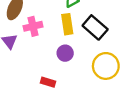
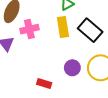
purple circle: (65, 53) -> (72, 68), moved

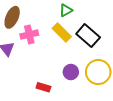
yellow rectangle: (63, 27) -> (62, 33), turned -36

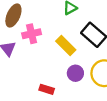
yellow rectangle: (62, 33) -> (66, 45), moved

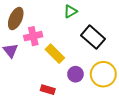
yellow rectangle: (66, 45) -> (55, 54), moved

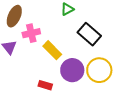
purple circle: (75, 74) -> (72, 70), size x1.5

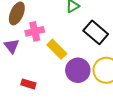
red rectangle: (45, 85) -> (28, 84), moved

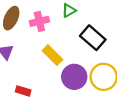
pink cross: (35, 31) -> (39, 21), moved

